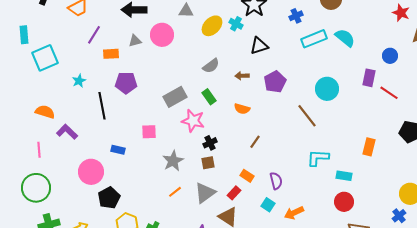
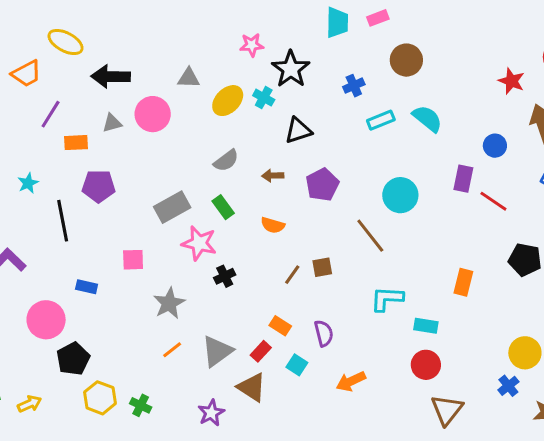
cyan rectangle: (314, 39) -> (381, 120), size x0.7
brown square: (208, 163) -> (322, 267), moved
cyan square: (268, 205) -> (297, 365), moved

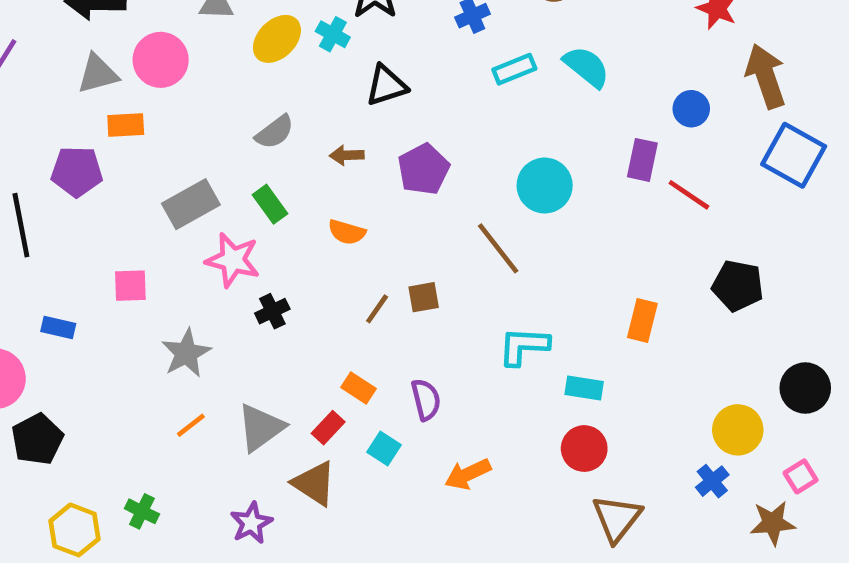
gray triangle: (112, 123) -> (98, 74), size x1.4
orange rectangle: (76, 143) -> (126, 125), moved
yellow hexagon: (100, 398) -> (74, 530), moved

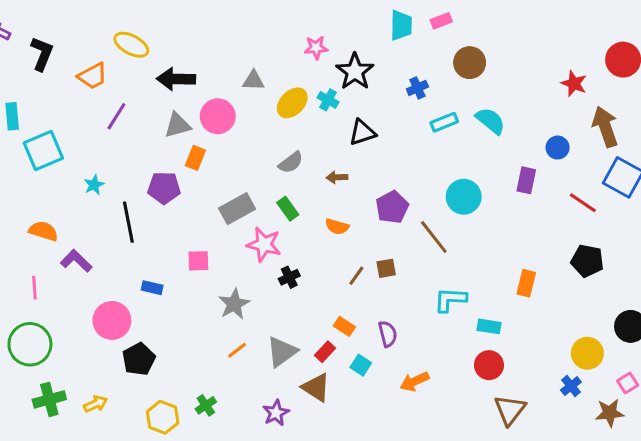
orange rectangle: (126, 125) -> (195, 158), turned -65
purple pentagon: (424, 169) -> (392, 207), moved
red line: (689, 195) -> (583, 203), moved
green cross: (142, 511) -> (206, 405), turned 30

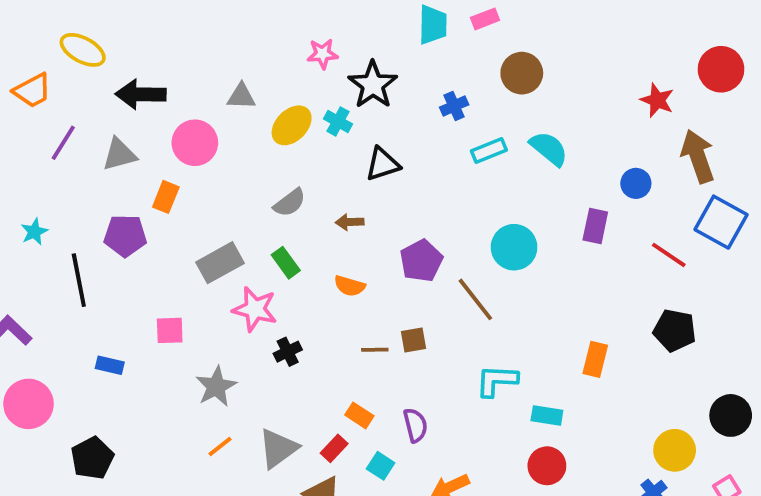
gray triangle: (177, 125) -> (119, 154), moved
brown line: (356, 276) -> (375, 350), turned 54
pink circle: (112, 320) -> (29, 404), moved

